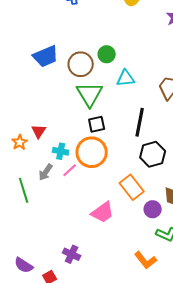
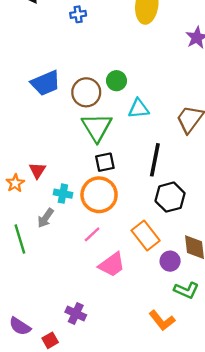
pink line: (70, 170) -> (92, 234), moved

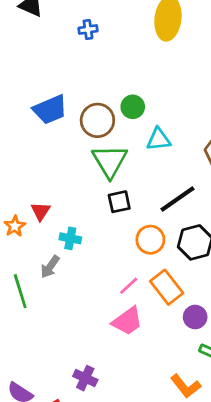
black line: (155, 160) -> (177, 199), turned 44
orange circle: (99, 195) -> (150, 240), moved, size x0.7
pink line: (92, 234) -> (129, 286), moved

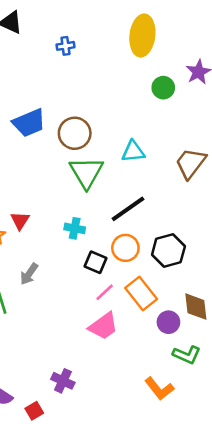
green circle: (133, 107) -> (163, 88), moved
black line: (177, 199) -> (128, 209), moved
black square: (119, 202) -> (95, 262), moved, turned 35
cyan cross: (70, 238) -> (75, 228), moved

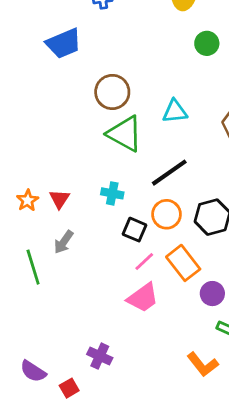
blue trapezoid: (29, 123) -> (64, 43), moved
green triangle: (86, 172) -> (125, 134), turned -30
red triangle: (20, 221) -> (59, 199), moved

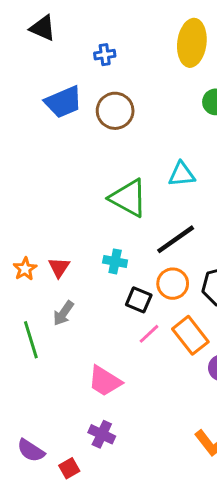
brown circle: (112, 92) -> (115, 111), moved
pink trapezoid: (143, 298) -> (105, 381), moved, turned 68

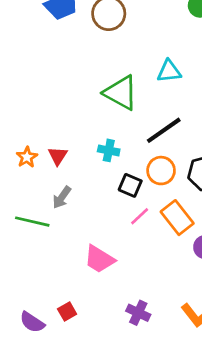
green line: (31, 340) -> (32, 222), turned -60
purple cross: (102, 434) -> (138, 313), moved
red square: (69, 468) -> (67, 311), moved

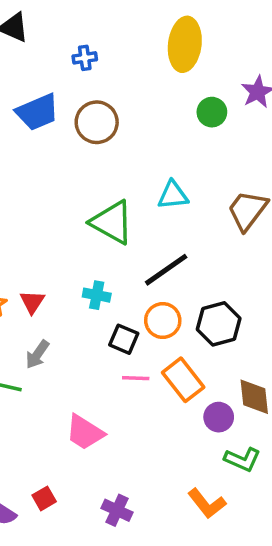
pink line: (140, 216) -> (136, 378), turned 45
purple cross: (138, 313) -> (117, 510), moved

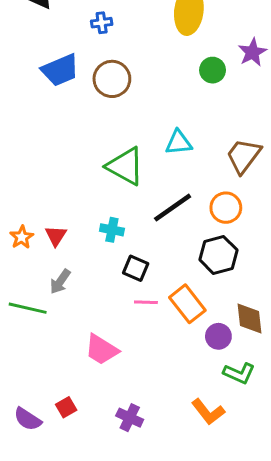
orange circle: (163, 321) -> (226, 208), moved

